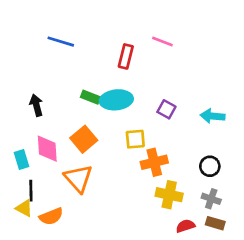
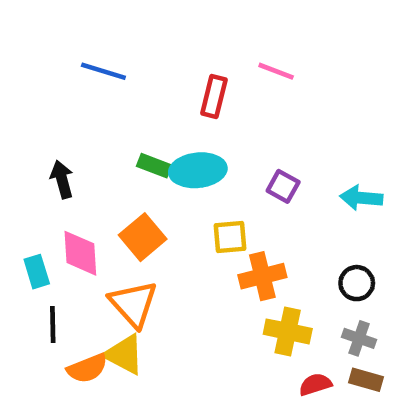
yellow triangle: (24, 208) -> (124, 354), moved, size x1.4

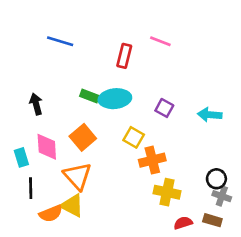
yellow square: (230, 237) -> (134, 137), turned 35
black circle: (357, 283) -> (216, 179), moved
gray cross: (359, 338) -> (222, 196), moved

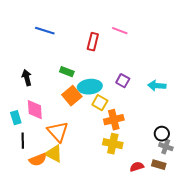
cyan ellipse: (115, 99) -> (90, 87), moved
orange square: (83, 137) -> (72, 96), moved
yellow cross: (167, 192) -> (113, 144), moved

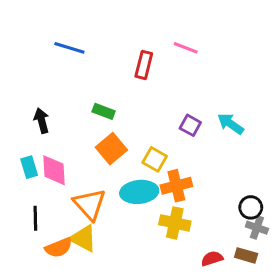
cyan arrow: (157, 86) -> (231, 124), moved, turned 30
cyan ellipse: (90, 87) -> (139, 192), moved
cyan rectangle: (16, 118) -> (29, 167), moved

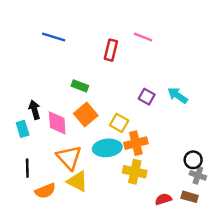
black arrow: (42, 121) -> (35, 110), moved
pink diamond: (54, 170) -> (57, 123), moved
yellow triangle: (83, 238) -> (77, 181), moved

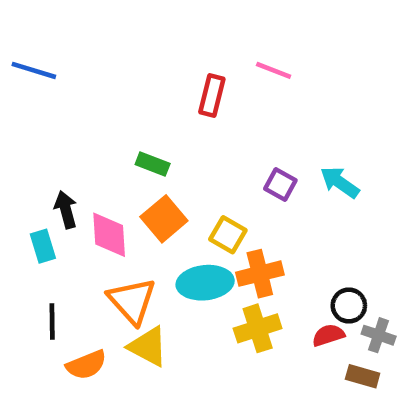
blue line: (54, 37) -> (34, 70), moved
black circle: (193, 160) -> (349, 306), moved
yellow cross: (135, 172) -> (258, 328), turned -30
red semicircle: (163, 199) -> (328, 335), moved

